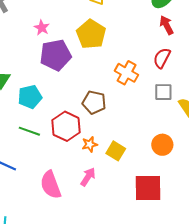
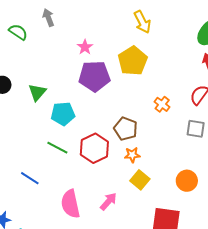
orange cross: (126, 73) -> (162, 104), size x0.7
orange star: (90, 144) -> (132, 155), moved

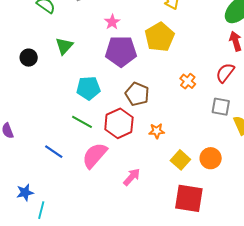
green triangle: (37, 92) -> (64, 46), moved
brown pentagon: (126, 129) -> (137, 94), moved
yellow square: (140, 180) -> (180, 160), moved
pink semicircle: (70, 204) -> (95, 155), moved, turned 52

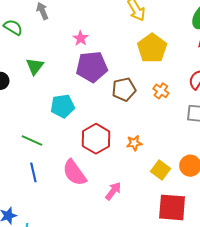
yellow pentagon: (160, 37) -> (152, 48), moved
brown pentagon: (137, 94) -> (124, 89), moved, turned -30
green line: (82, 122) -> (32, 141), moved
blue line: (54, 152) -> (33, 172), turned 48
pink semicircle: (95, 155) -> (74, 173), turned -72

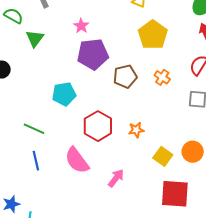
green triangle: (35, 66) -> (35, 39), moved

